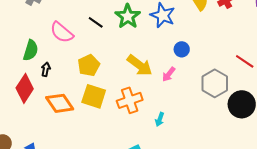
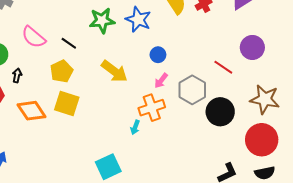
green star: (128, 16) -> (102, 21), turned 30
black line: (96, 22) -> (69, 43), moved
pink arrow: (169, 74) -> (161, 81), moved
orange cross: (130, 100) -> (152, 108), moved

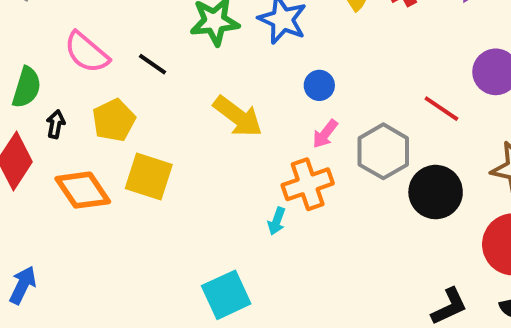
yellow pentagon: (62, 71) -> (114, 120), moved

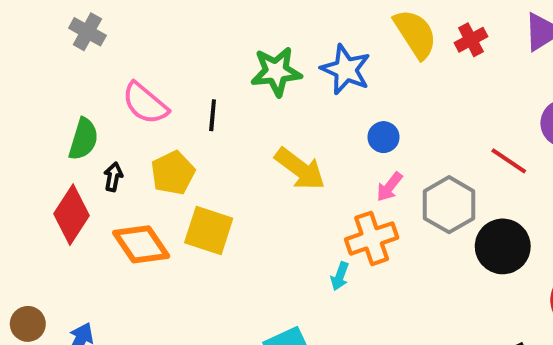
black line: (153, 64) -> (213, 115), turned 60

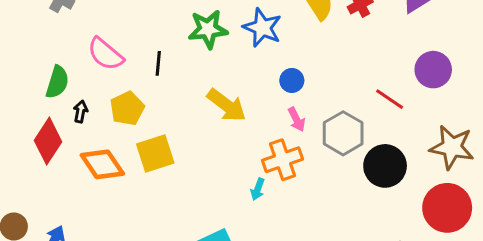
pink arrow: (389, 187) -> (297, 119), turned -65
yellow square: (209, 231) -> (155, 153), turned -36

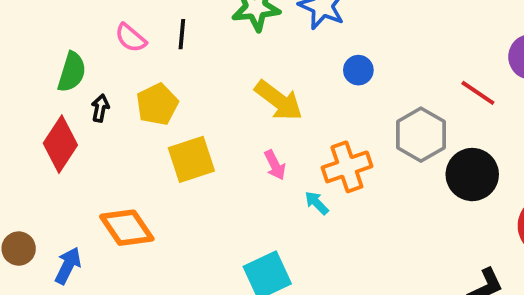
pink semicircle: (105, 54) -> (131, 38), size x0.7
black line: (158, 63) -> (182, 34), moved
pink arrow: (297, 119) -> (275, 165), moved
orange diamond: (102, 164) -> (127, 228), moved
cyan arrow: (258, 189) -> (317, 203), turned 115

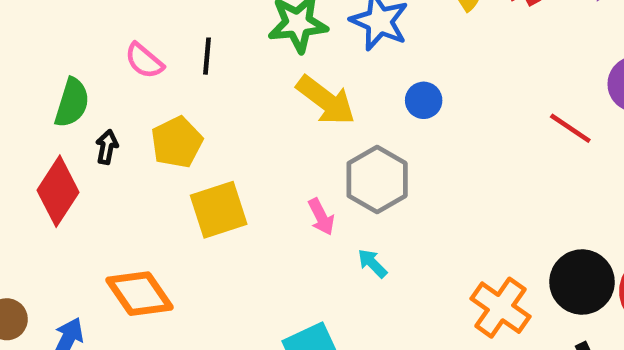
yellow arrow: (279, 100) -> (326, 100), moved
gray hexagon: (421, 135) -> (377, 180), moved
orange cross: (347, 167) -> (500, 308), moved, turned -36
black circle: (472, 175) -> (582, 282), moved

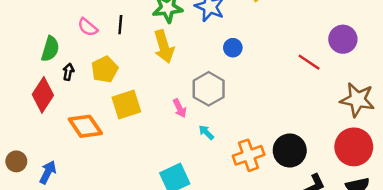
yellow arrow: (326, 100) -> (164, 46), moved, turned 36
black circle: (582, 282) -> (290, 150), moved
orange diamond: (139, 294) -> (85, 126), moved
orange cross: (500, 308) -> (249, 155), moved, turned 36

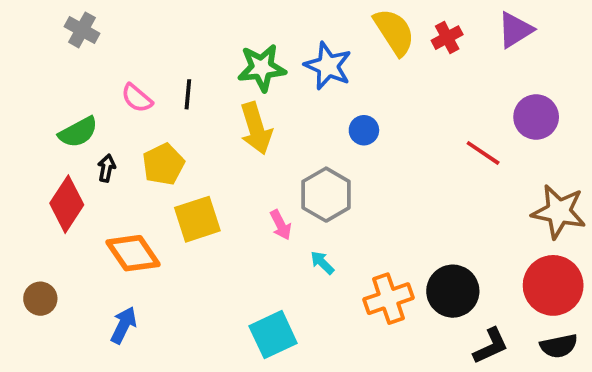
green semicircle: (50, 49) -> (78, 132), turned 45
brown circle: (16, 161) -> (40, 299), moved
blue arrow: (48, 172) -> (124, 325), moved

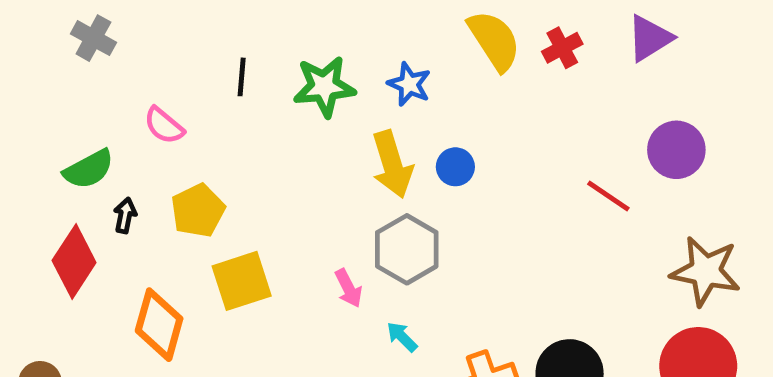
blue star: (328, 66) -> (409, 84), size x0.7
black line: (188, 94) -> (242, 77), moved
yellow arrow: (256, 128) -> (392, 164), moved
orange diamond: (133, 253) -> (159, 325), turned 50

